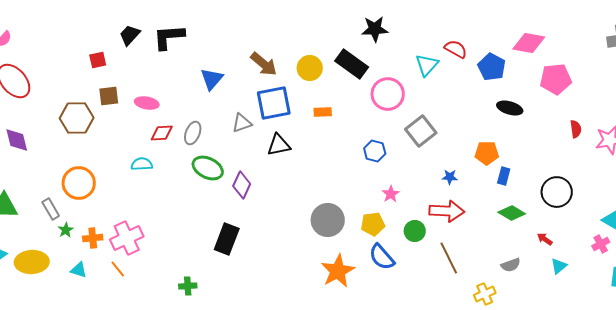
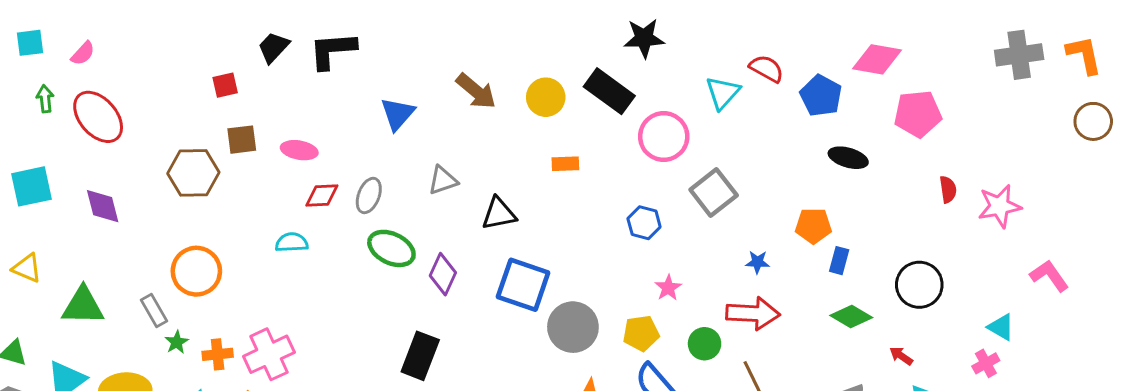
blue square: (274, 103) -> (523, 285), moved, turned 30

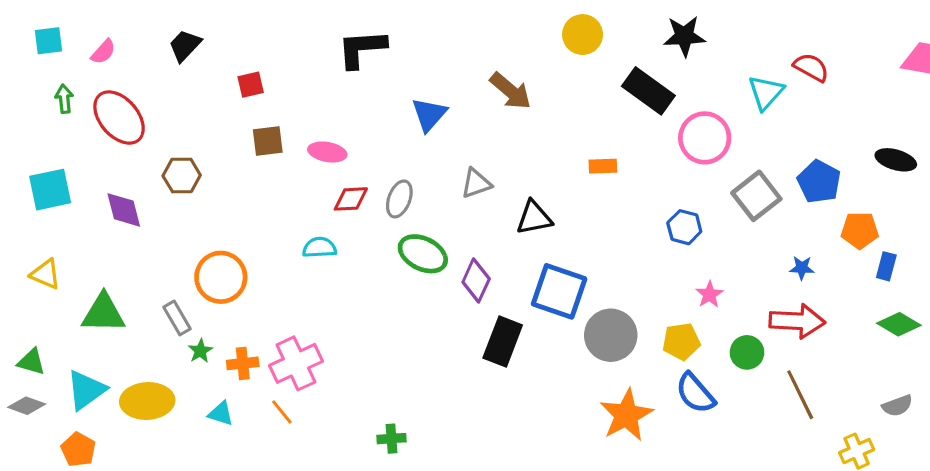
black trapezoid: (273, 47) -> (185, 45), moved
blue pentagon: (821, 96) -> (819, 182), moved
yellow circle: (546, 97) -> (583, 35), moved
brown hexagon: (193, 173) -> (182, 175), moved, size x0.7
black rectangle: (420, 356) -> (503, 341), moved

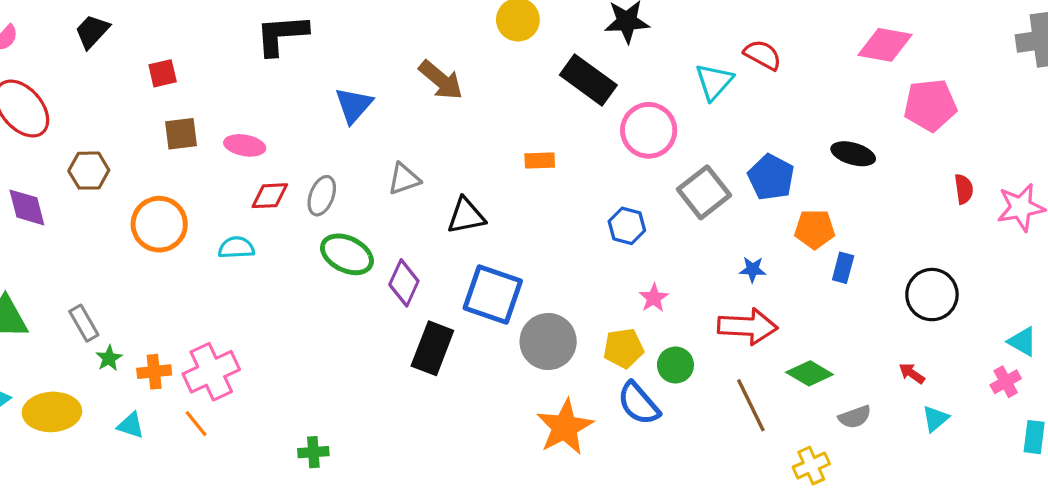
orange circle: (221, 277) -> (159, 224), moved
green diamond: (899, 324) -> (810, 373), moved
green circle: (747, 352) -> (675, 365), moved

